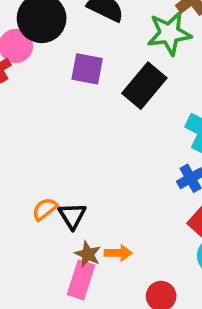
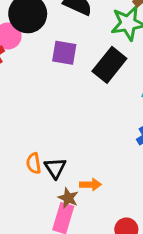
orange semicircle: (45, 209) -> (34, 163), turned -60
orange arrow: (118, 253) -> (90, 185), moved

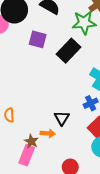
black triangle: (55, 168) -> (62, 118), moved

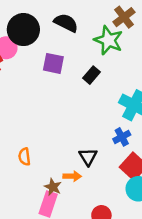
green star: (84, 23) -> (108, 40), turned 30
black rectangle: (68, 51) -> (91, 75), size x0.6

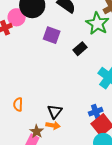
blue cross: (122, 137) -> (96, 112), moved
black triangle: (88, 157) -> (55, 111), moved

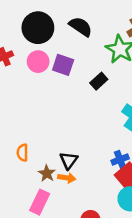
pink circle: (17, 17) -> (38, 62), moved
brown star: (37, 131) -> (47, 173), moved

